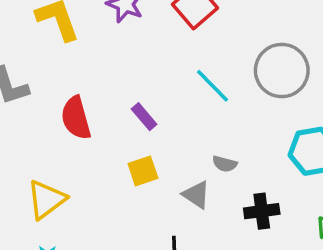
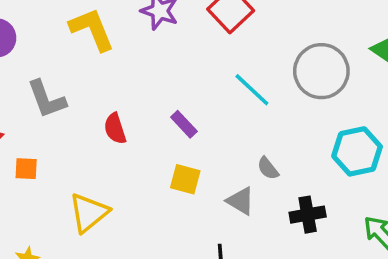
red semicircle: (76, 118) -> (115, 129), size x0.7
gray semicircle: (225, 164) -> (268, 168), turned 40
yellow square: (143, 171) -> (185, 179), turned 36

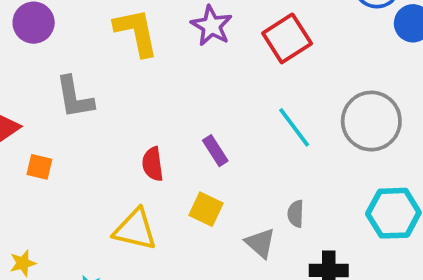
red semicircle: (115, 129) -> (153, 164), moved
gray semicircle: (268, 168) -> (296, 214), turned 30
yellow triangle: (89, 213) -> (135, 229), moved, turned 42

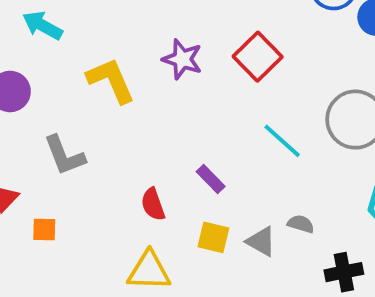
gray semicircle: (296, 214) -> (301, 224), turned 116
gray triangle: (260, 243) -> (261, 242), moved

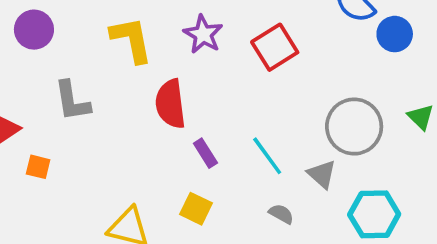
cyan line: (282, 141) -> (267, 156), moved
red semicircle: (153, 204) -> (170, 104), moved, size x1.5
gray triangle: (261, 242) -> (322, 174), moved

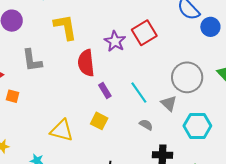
purple star: (203, 34) -> (115, 41), moved

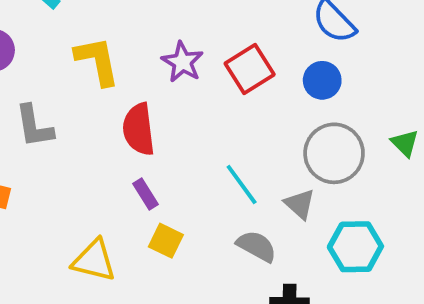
blue circle: (210, 27) -> (322, 80), moved
purple star: (115, 41) -> (182, 62), moved
purple rectangle: (105, 90) -> (146, 194), moved
gray semicircle: (146, 125) -> (257, 246), size x1.5

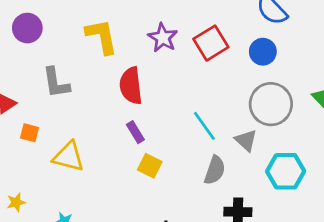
gray semicircle: (257, 246) -> (215, 170), turned 80
yellow triangle: (94, 260) -> (69, 157), moved

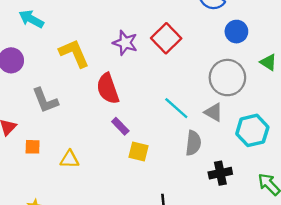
blue circle: (263, 52) -> (236, 32), moved
yellow triangle: (69, 157) -> (70, 159), size x0.7

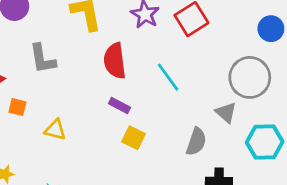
cyan line: (176, 108) -> (168, 77), moved
purple rectangle: (120, 126) -> (119, 106), turned -30

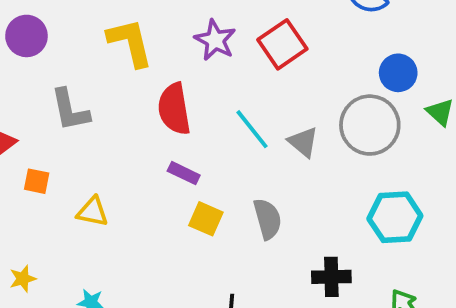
blue circle: (271, 29) -> (398, 73), moved
gray triangle: (226, 113) -> (303, 142), moved
gray semicircle: (196, 142) -> (268, 219), moved, turned -32

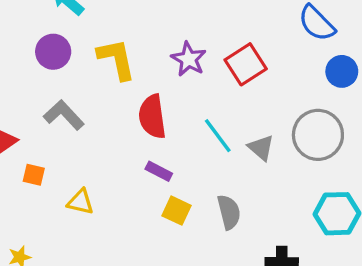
purple circle: (26, 36) -> (53, 52), moved
blue circle: (398, 73) -> (342, 71), moved
gray L-shape: (70, 110) -> (64, 115), turned 147

